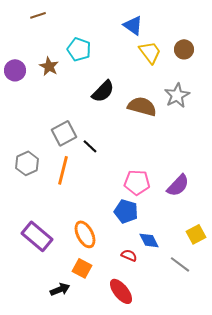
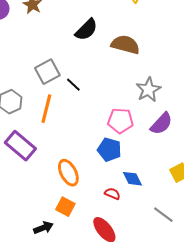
gray star: (177, 95) -> (148, 90), moved
purple rectangle: (37, 236) -> (20, 146), moved
gray line: (180, 264) -> (163, 215), moved

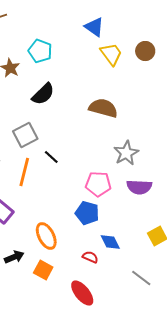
black semicircle: (86, 30) -> (43, 94), moved
black line: (73, 85) -> (51, 157), moved
purple semicircle: (161, 124) -> (139, 187), turned 50
black arrow: (43, 228) -> (14, 257), moved

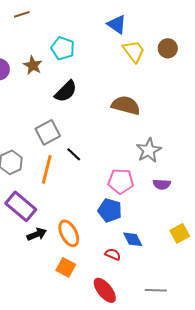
purple semicircle: (139, 187) -> (162, 184), size x0.7
black arrow: (14, 257) -> (37, 234), moved
gray line: (141, 278) -> (156, 290), moved, turned -35

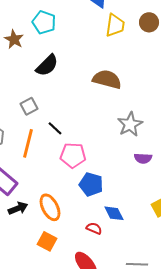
yellow trapezoid: (134, 51) -> (115, 25), turned 45
gray square: (48, 132) -> (29, 106), size x0.7
pink pentagon: (121, 181) -> (73, 155), moved

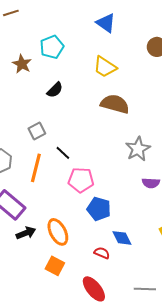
cyan pentagon: (44, 22) -> (52, 47), turned 30
yellow trapezoid: (115, 25) -> (105, 67), moved, turned 115
black semicircle: (47, 65) -> (55, 90), size x0.7

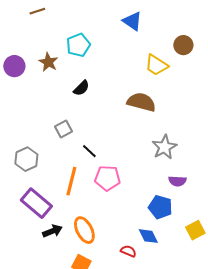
yellow trapezoid: (105, 67) -> (156, 65), moved
orange line: (36, 168) -> (71, 181), moved
blue pentagon: (99, 209) -> (160, 207), moved

